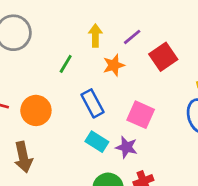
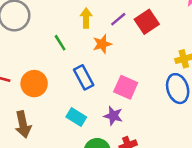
red square: (163, 57) -> (147, 22), moved
green line: (66, 64) -> (60, 43), turned -63
cyan rectangle: (97, 142) -> (76, 117), moved

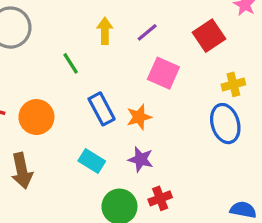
red square: (147, 22) -> (209, 36), moved
orange star: (102, 44) -> (139, 117), moved
pink square: (126, 87) -> (163, 73), moved

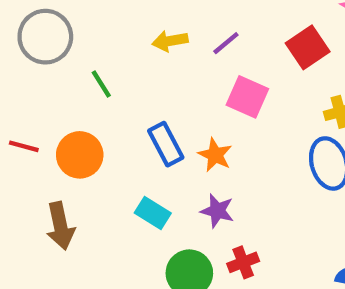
yellow arrow: (105, 31) -> (170, 41), turned -100
green line: (71, 63) -> (101, 84), moved
orange star: (139, 117) -> (215, 155), turned -30

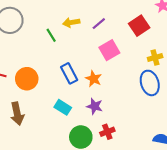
green line: (101, 84) -> (51, 35), moved
pink square: (247, 97) -> (109, 50), turned 36

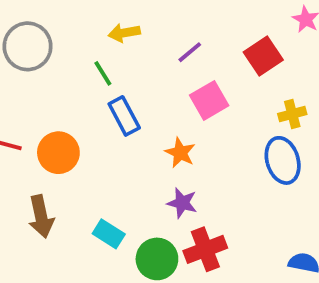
yellow arrow: (71, 23) -> (124, 33), moved
blue rectangle: (69, 73) -> (124, 116), moved
cyan rectangle: (63, 107) -> (109, 234), moved
red cross: (107, 132) -> (205, 249), size x1.5

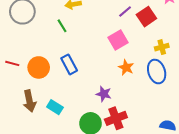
purple line: (190, 52) -> (125, 12), moved
blue rectangle: (124, 116) -> (69, 64), moved
orange star: (180, 153) -> (126, 67), moved
cyan rectangle: (109, 234) -> (55, 107), moved

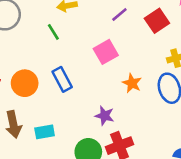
purple line: (125, 12) -> (119, 15), moved
pink square: (118, 40) -> (106, 52), moved
cyan rectangle: (55, 107) -> (45, 132), turned -42

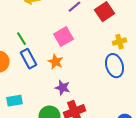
green line: (53, 32) -> (22, 39), moved
orange star: (132, 83) -> (56, 62), moved

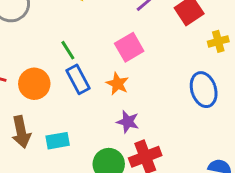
yellow cross: (120, 42) -> (218, 41), moved

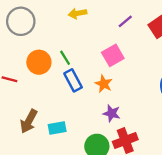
orange circle: (34, 84) -> (39, 62), moved
brown arrow: (21, 132) -> (29, 121), turned 40

